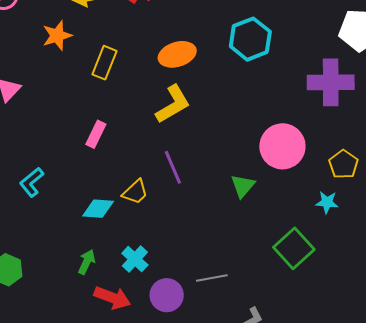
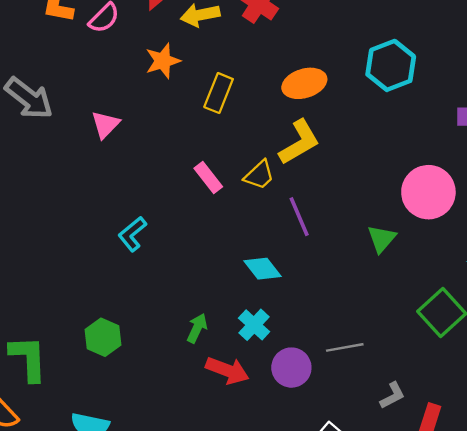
pink rectangle: (96, 134) -> (208, 178), turned -64
yellow trapezoid: (135, 192) -> (259, 175), moved
cyan diamond: (98, 209) -> (262, 269), moved, turned 48

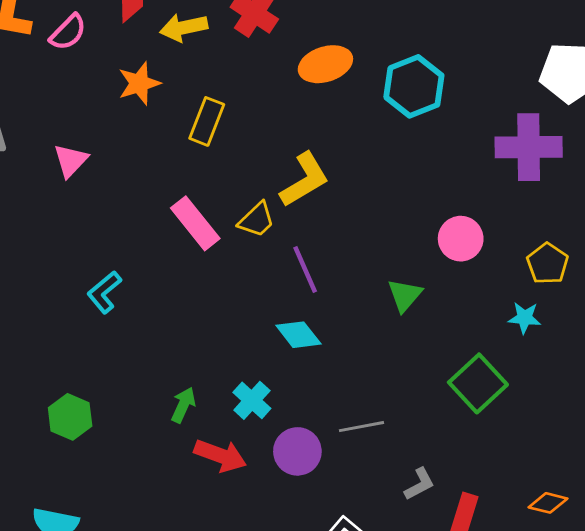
orange ellipse: (304, 83) -> (325, 64), moved
pink rectangle: (208, 178) -> (195, 223), size x1.4
pink circle: (428, 192) -> (461, 239), size x0.7
cyan diamond: (262, 269) -> (298, 335), moved

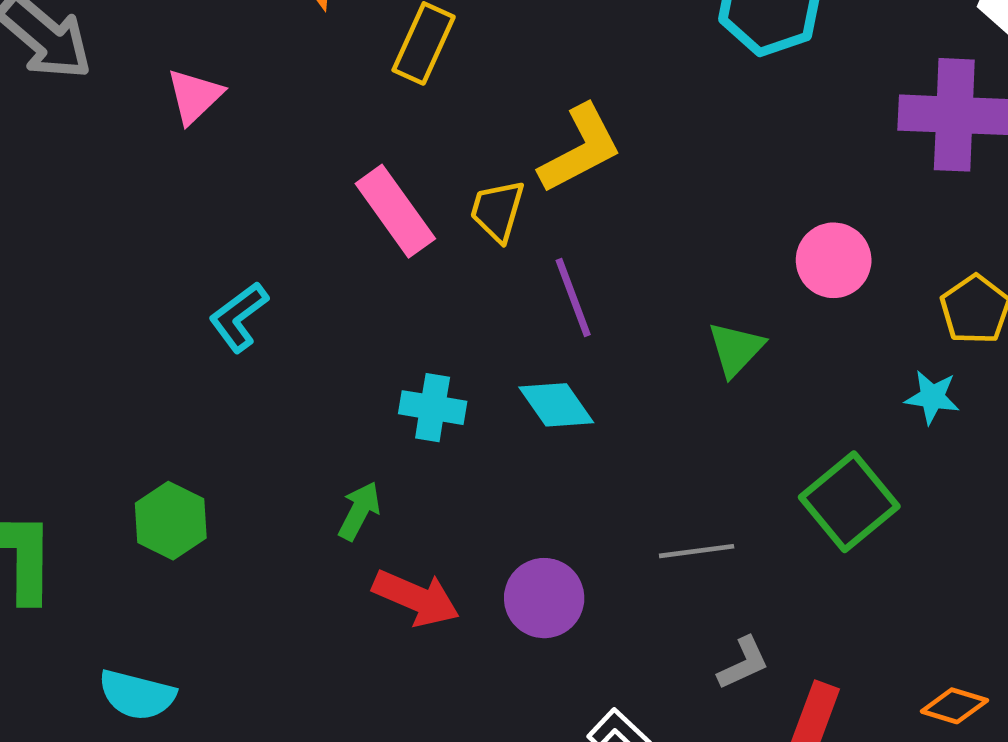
yellow trapezoid: (257, 220) -> (497, 211), turned 147
cyan cross: (252, 400) -> (433, 408), moved, turned -36
gray line: (362, 427) -> (697, 551), moved

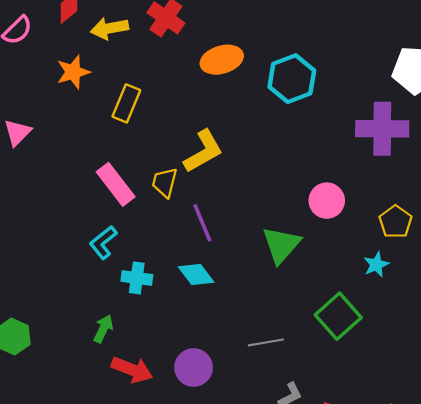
cyan L-shape: (239, 317) -> (103, 242), moved
green triangle: (736, 349) -> (281, 245), size x1.4
cyan star: (932, 397) -> (376, 265), turned -30

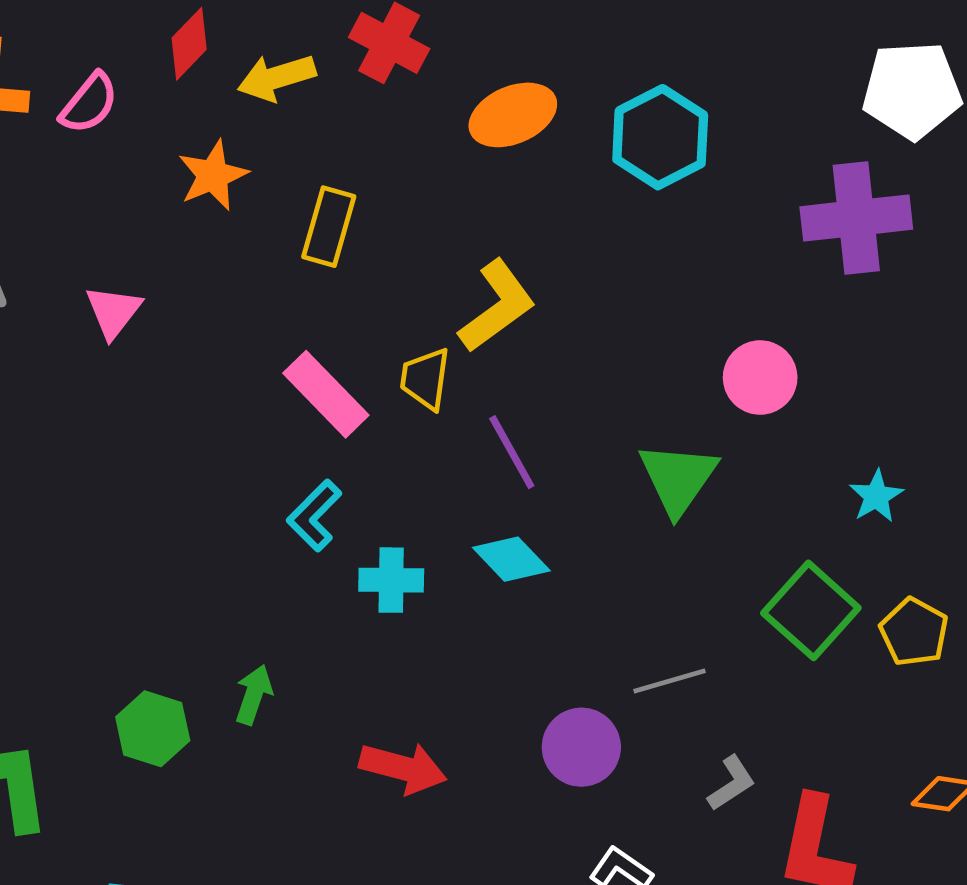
yellow pentagon: (396, 222) -> (914, 632), moved
green arrow: (103, 329) -> (254, 695), moved
purple circle: (194, 367) -> (581, 747), moved

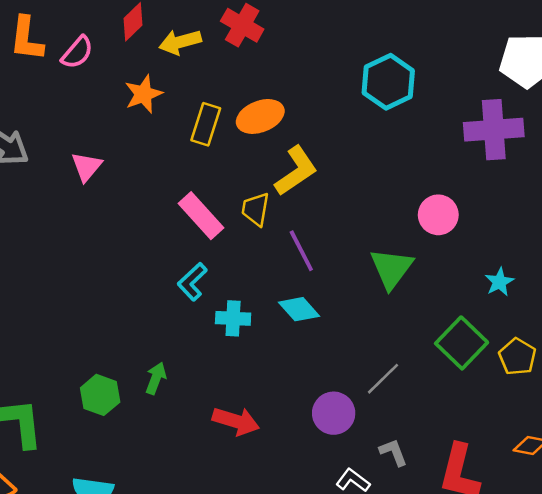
orange ellipse: (513, 115) -> (260, 116), moved
gray line: (669, 681) -> (383, 379), turned -30
gray L-shape: (732, 783) -> (393, 452), moved, turned -80

